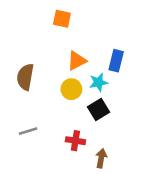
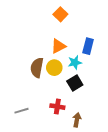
orange square: (62, 19) -> (60, 14), moved, turned 32
brown semicircle: (25, 77) -> (37, 68), moved
gray line: (28, 131) -> (22, 111), moved

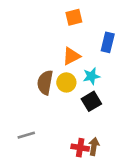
orange square: (60, 14) -> (74, 17), turned 32
blue rectangle: (88, 46) -> (108, 42), moved
red cross: (57, 107) -> (80, 148), moved

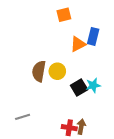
orange triangle: (71, 56) -> (78, 44), moved
cyan star: (91, 76) -> (93, 85), moved

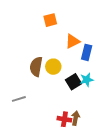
orange square: (64, 15) -> (50, 20), moved
blue rectangle: (93, 36) -> (87, 52), moved
gray line: (23, 117) -> (19, 99), moved

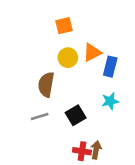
yellow circle: (53, 67) -> (68, 58), moved
black square: (74, 82) -> (76, 115), moved
gray line: (19, 99) -> (40, 117), moved

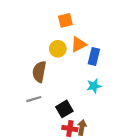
orange square: (64, 26) -> (65, 20), moved
black square: (76, 115) -> (64, 109), moved

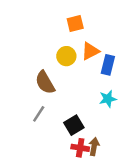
brown semicircle: (39, 72) -> (45, 82), turned -40
gray line: (34, 99) -> (39, 114), turned -40

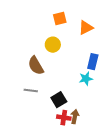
orange triangle: (90, 51) -> (86, 28), moved
blue rectangle: (108, 65) -> (93, 62), moved
gray line: (39, 114) -> (31, 91), turned 64

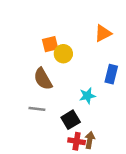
orange square: (60, 19) -> (50, 44), moved
cyan star: (86, 79) -> (87, 96), moved

